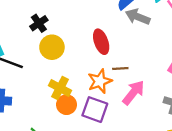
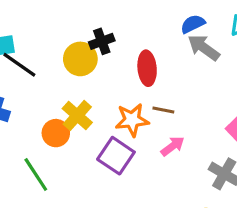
black cross: (39, 23) -> (102, 41), moved
pink arrow: (133, 92) -> (173, 146), size x0.7
orange circle: (67, 105) -> (56, 133), moved

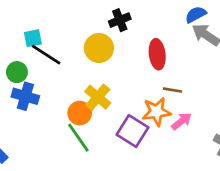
black cross: (102, 41) -> (120, 20), moved
orange star: (132, 120) -> (157, 112), moved
green line: (36, 175) -> (78, 138), moved

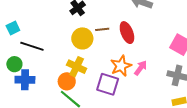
cyan square: (33, 38) -> (13, 28), moved
yellow circle: (99, 48) -> (82, 38), moved
red ellipse: (157, 54) -> (127, 33), moved
brown line: (173, 90) -> (102, 29), moved

